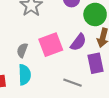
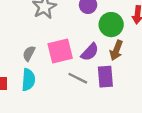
gray line: (72, 83) -> (78, 78), moved

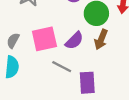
purple rectangle: (105, 77) -> (87, 83), moved

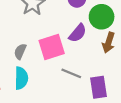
purple semicircle: (74, 41) -> (78, 33), moved

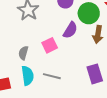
pink square: (52, 47) -> (50, 45), size x0.7
gray line: (71, 73) -> (52, 76), moved

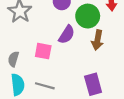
pink square: (50, 45) -> (43, 51), turned 35

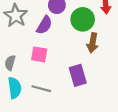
purple semicircle: (67, 35) -> (44, 25), moved
purple rectangle: (93, 84) -> (78, 75), moved

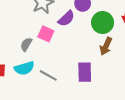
pink square: (39, 54) -> (46, 34), moved
cyan semicircle: (15, 88) -> (24, 68), turned 66

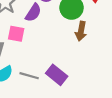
purple rectangle: (85, 72) -> (57, 75), moved, turned -36

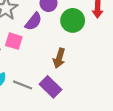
brown arrow: (81, 31) -> (59, 58), moved

